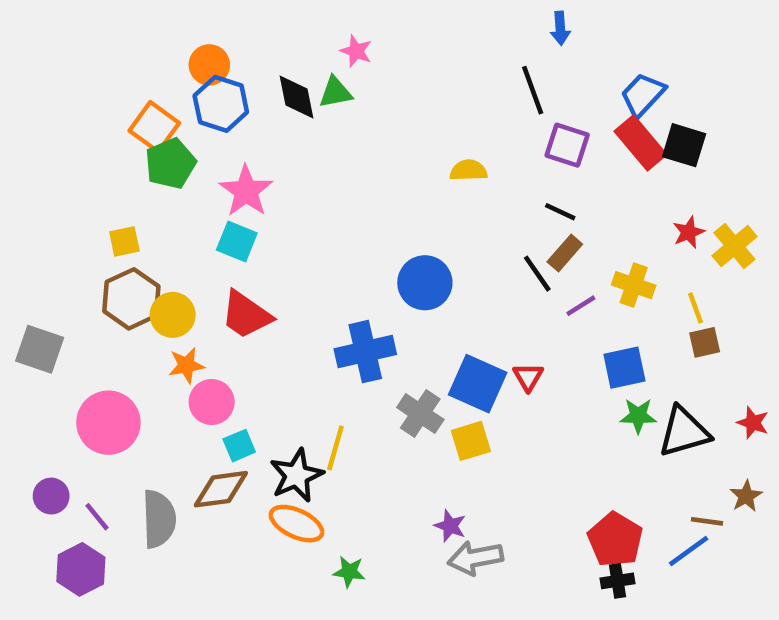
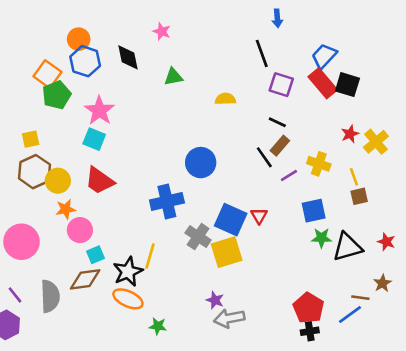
green triangle: (335, 92) -> (173, 77), moved
yellow square: (471, 441) -> (227, 252), size x1.4

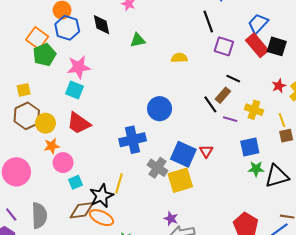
pink star: (99, 111) -> (79, 67), turned 30
black line: (277, 122) -> (233, 79), moved
purple line: (289, 176) -> (230, 119), turned 48
brown diamond: (85, 279) -> (82, 210), moved

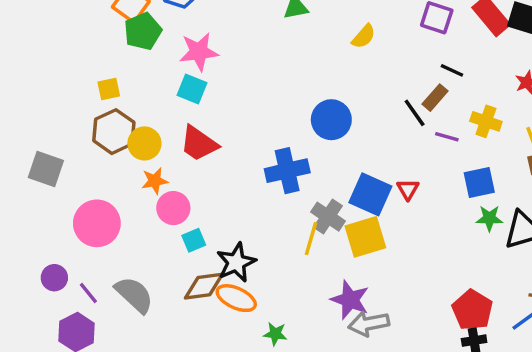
yellow semicircle: (179, 58) -> (364, 36), turned 133
yellow line: (119, 183) -> (311, 239), moved
gray semicircle: (39, 215) -> (134, 295), turned -45
purple star: (171, 219) -> (350, 300), size x1.6

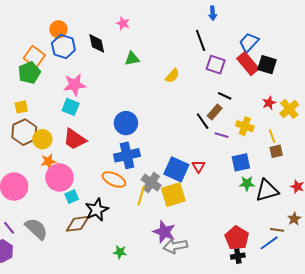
green pentagon: (143, 31) -> (29, 73), moved
blue circle: (331, 120) -> (126, 123), moved
pink circle: (173, 208) -> (59, 177), size x1.4
orange ellipse: (236, 298) -> (114, 179), moved

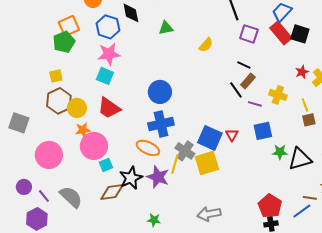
blue hexagon: (63, 46) -> (108, 27), moved
orange square: (34, 57) -> (69, 26), turned 30
black line: (225, 96) -> (244, 65), moved
blue square: (241, 162) -> (263, 131), moved
purple star: (164, 232) -> (158, 177), moved

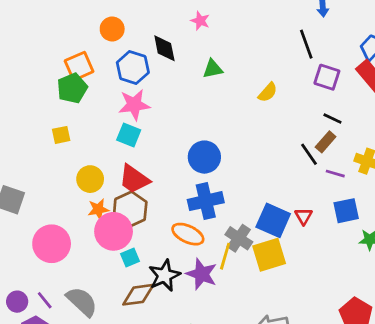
black line: (244, 65) -> (332, 118), moved
brown hexagon: (59, 101) -> (130, 209), moved
purple circle: (24, 187) -> (17, 302), moved

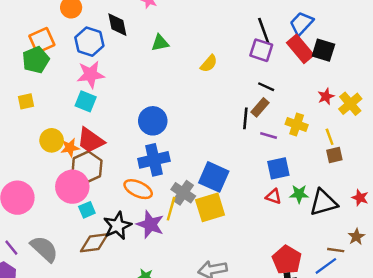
black line: (306, 44) -> (264, 31), moved
black line: (309, 154) -> (245, 118), turned 40
orange star: (98, 209) -> (70, 148), moved
red triangle: (304, 216) -> (273, 196), moved, turned -42

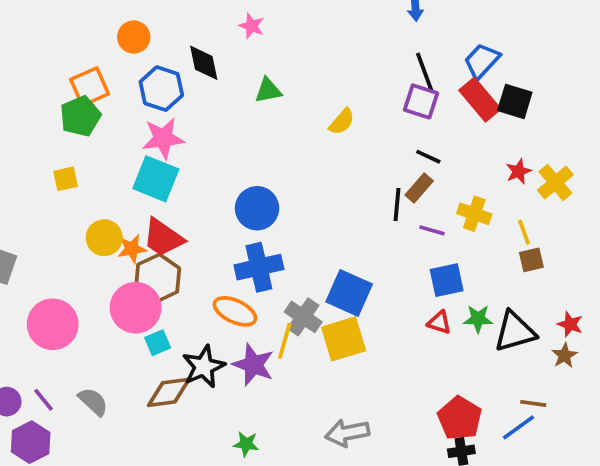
cyan square: (86, 101) -> (156, 179), size x1.4
brown star: (356, 237) -> (565, 356), moved
gray semicircle: (44, 249) -> (93, 402), size x0.7

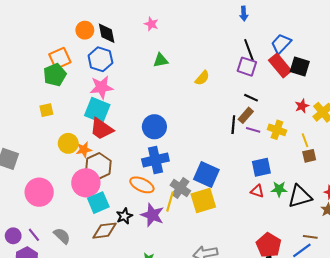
black diamond: (204, 63) -> (107, 33), moved
purple line: (432, 230) -> (253, 130), moved
red trapezoid: (163, 238) -> (101, 129), moved
cyan square: (158, 343) -> (98, 203), size x1.5
black star: (204, 367) -> (124, 216), size x0.7

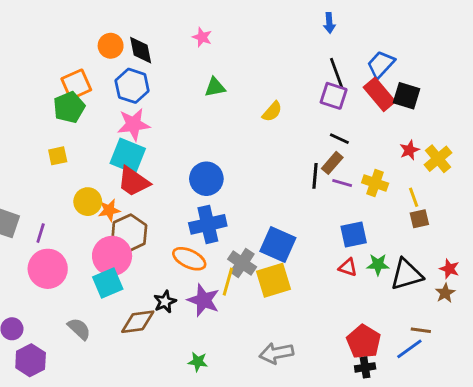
cyan square: (98, 203) -> (108, 283), moved
purple line: (34, 235) -> (41, 233), moved, turned 56

